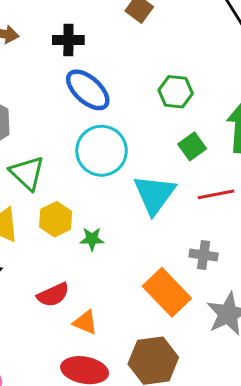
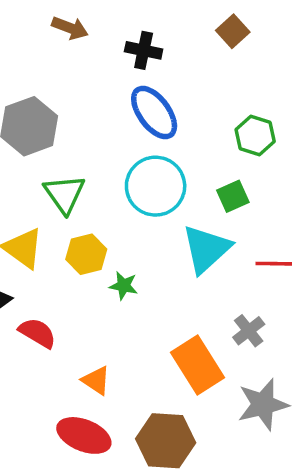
green square: (192, 146) -> (233, 196), moved
gray cross: (204, 255) -> (249, 331), turned 32
red semicircle: (53, 295) -> (37, 333), moved, turned -136

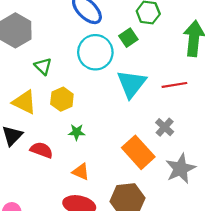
green triangle: (64, 194) -> (43, 66), size x0.7
green square: (233, 196) -> (128, 38), moved
green star: (124, 286) -> (77, 132), moved

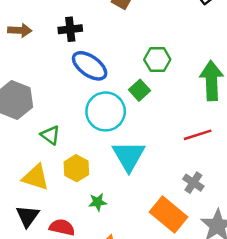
cyan triangle: (131, 84) -> (129, 156), moved

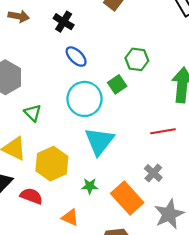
black cross: (70, 29) -> (64, 22), turned 30
blue ellipse: (90, 66) -> (76, 57), size x0.7
yellow hexagon: (76, 168) -> (52, 164), moved, size x1.4
green star: (98, 202) -> (90, 186), moved

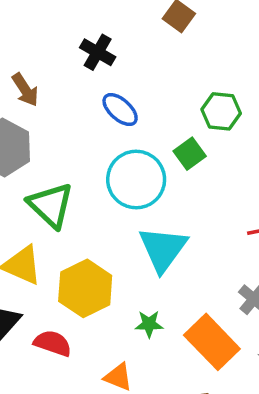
brown arrow: (19, 16) -> (25, 90), moved, turned 48
green triangle: (33, 113) -> (51, 205), size x1.6

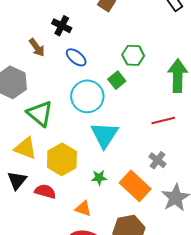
brown arrow: (25, 90) -> (37, 47), moved

